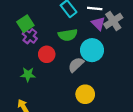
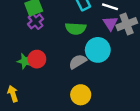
red circle: (47, 54) -> (37, 59), moved

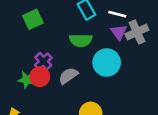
purple cross: (36, 21) -> (43, 61), moved
gray semicircle: (78, 62) -> (68, 76), moved

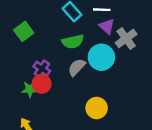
gray cross: (137, 32) -> (126, 38), moved
gray semicircle: (68, 76) -> (77, 67), moved

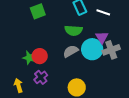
purple triangle: (107, 26) -> (102, 37), moved
gray cross: (126, 38) -> (111, 50), moved
purple cross: (42, 69) -> (41, 77), moved

